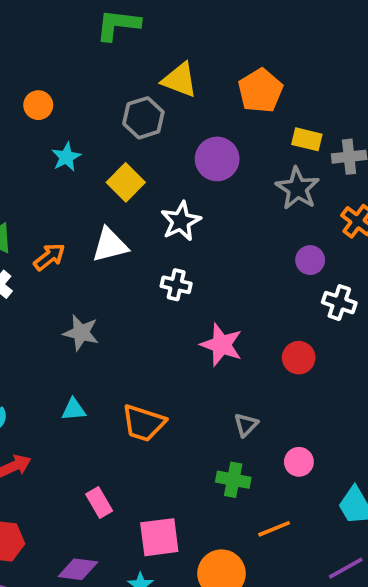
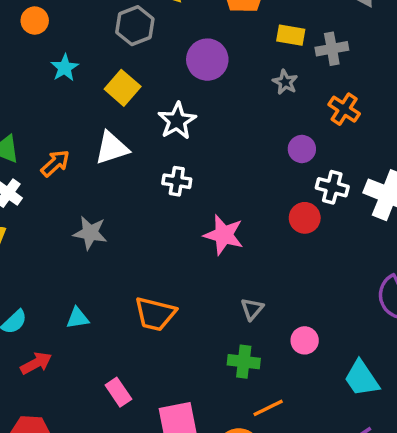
gray star: (297, 188) -> (285, 82), size x0.6
red circle: (299, 358) -> (305, 218), moved
cyan triangle: (74, 410) -> (78, 318), moved
orange line: (274, 529) -> (268, 408), moved

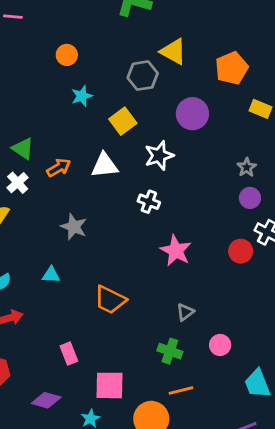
gray star: (285, 82) -> (247, 167), moved
cyan triangle: (78, 318) -> (51, 275), moved

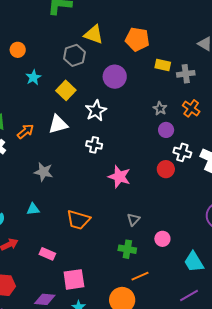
orange pentagon: (232, 68) -> (137, 39), turned -30
pink rectangle: (69, 353) -> (47, 254), moved, turned -35
pink square: (109, 385) -> (74, 279), moved

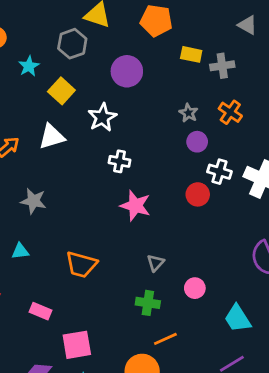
cyan star: (33, 77) -> (29, 66), moved
white cross: (94, 145) -> (120, 161), moved

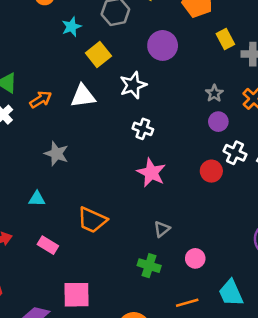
yellow rectangle: (191, 54) -> (225, 39), turned 42
pink rectangle: (41, 311) -> (48, 245), moved
orange line: (165, 339) -> (187, 303), moved

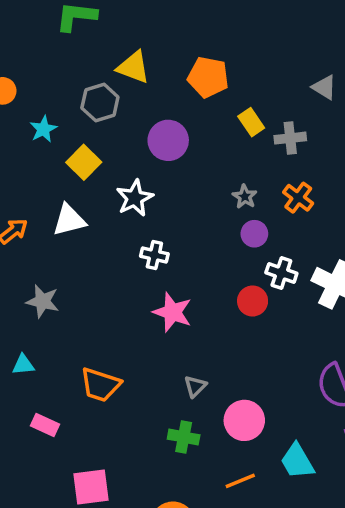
pink circle: (195, 258) -> (244, 420), size x1.5

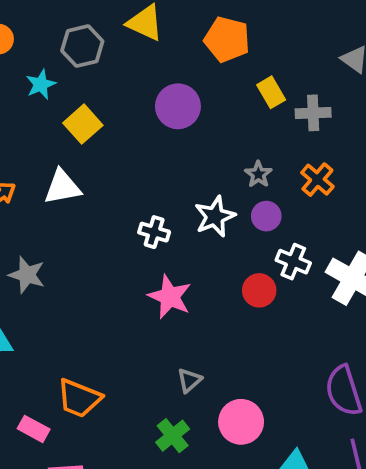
gray hexagon: (100, 102) -> (82, 46), moved
white star: (135, 198) -> (215, 216), moved
orange trapezoid: (100, 385) -> (79, 398), moved
pink rectangle: (45, 425) -> (34, 429), moved
green cross: (184, 437) -> (173, 436), turned 36

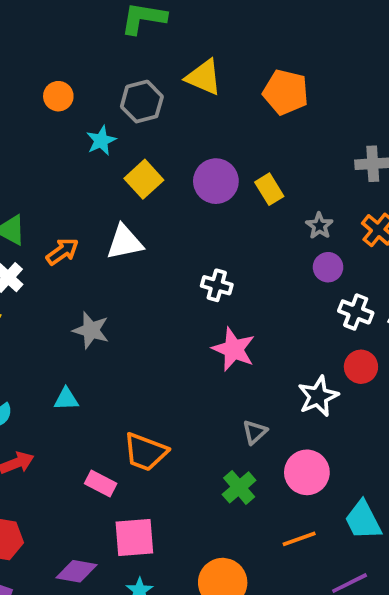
yellow rectangle: (271, 92) -> (269, 189), moved
purple circle: (178, 106) -> (216, 181), moved
white star: (215, 216) -> (318, 396), moved
red circle: (259, 290) -> (361, 367), moved

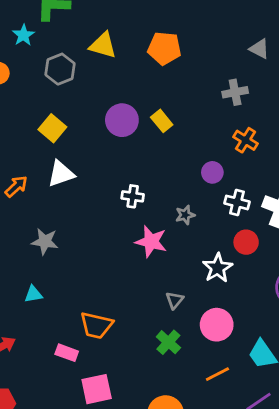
cyan star: (101, 141) -> (23, 35), moved
yellow square: (144, 179) -> (52, 128), moved
gray star: (319, 226) -> (185, 215), moved, turned 30

